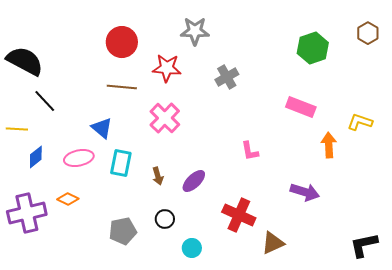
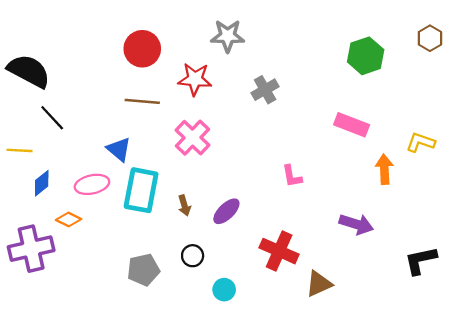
cyan rectangle: (121, 163) -> (141, 190), size x1.4
orange diamond: (68, 199) -> (69, 219), moved
black L-shape: (364, 245) -> (421, 260), moved

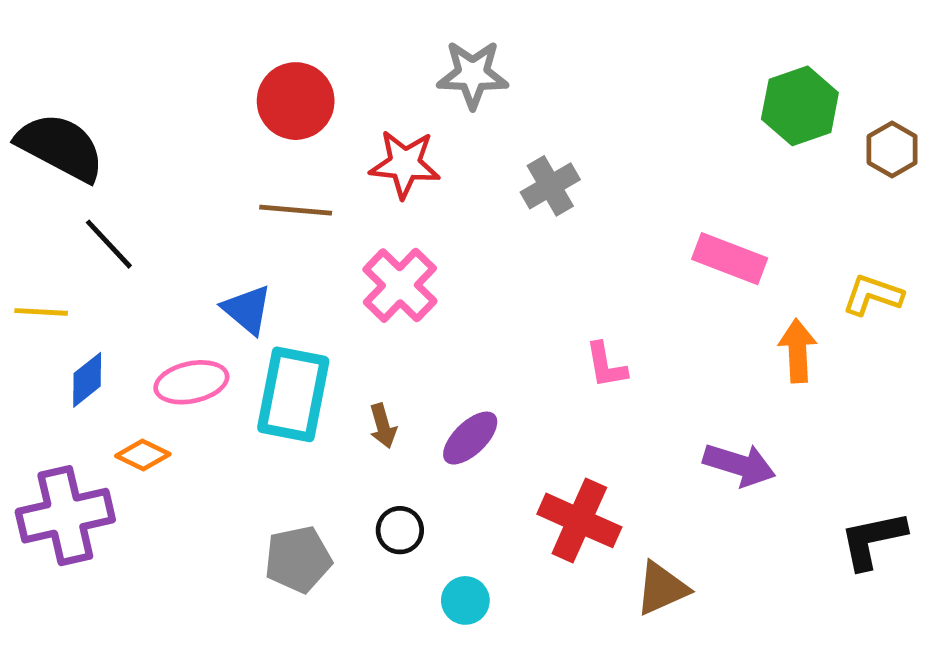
brown hexagon: (430, 38) -> (892, 150), moved
green hexagon: (366, 56) -> (800, 106), moved

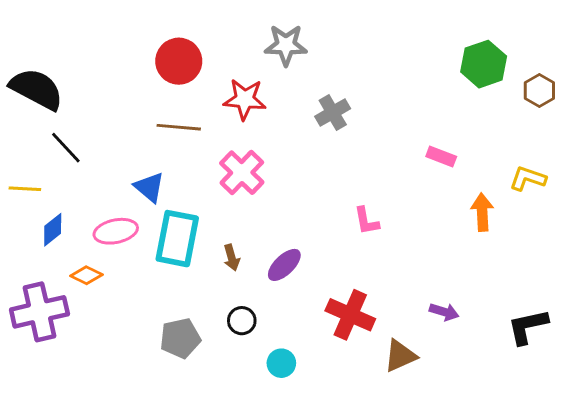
pink rectangle: (730, 259) -> (441, 156), size x0.7
purple arrow: (739, 465) -> (444, 312), moved, size x0.7

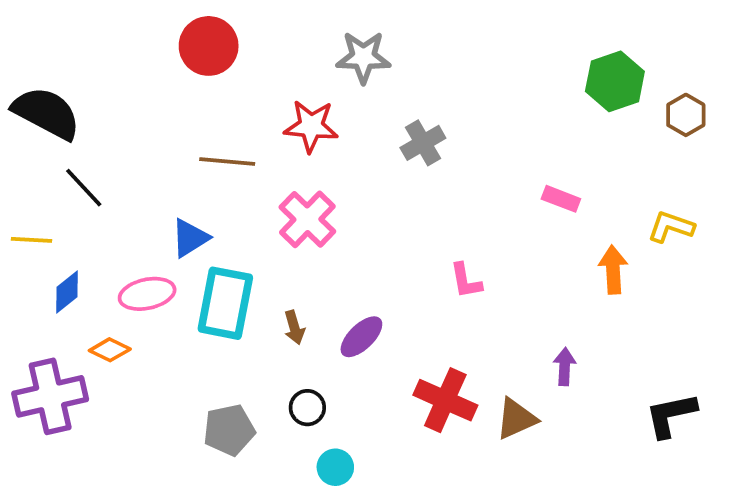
red circle: (179, 61) -> (209, 46), moved
blue triangle: (149, 187) -> (190, 238), turned 48
purple arrow: (444, 312) -> (565, 367), moved, turned -104
brown triangle: (400, 356) -> (516, 419), moved
cyan circle: (281, 363) -> (335, 467), moved

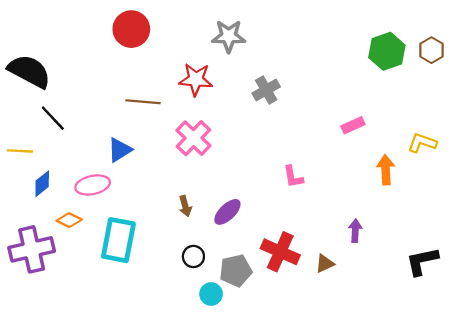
brown hexagon: (686, 115) -> (431, 50), moved
pink rectangle: (561, 199) -> (353, 125), turned -45
cyan rectangle: (225, 303) -> (118, 240), moved
brown triangle: (516, 419) -> (325, 264), size x0.7
gray pentagon: (229, 430) -> (236, 271), moved

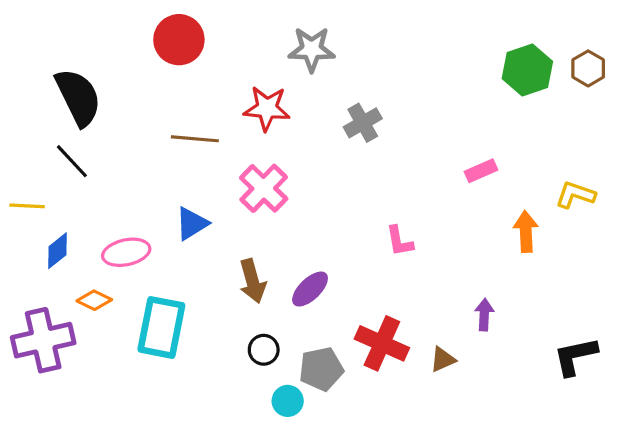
black semicircle: (29, 71) -> (78, 97), moved, turned 36
blue triangle: (120, 150) -> (192, 223), moved
brown arrow: (185, 206) -> (252, 281), size x1.5

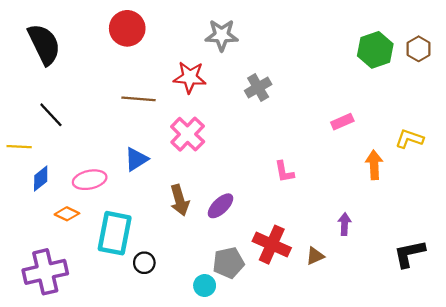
black semicircle: (78, 97) -> (44, 44), moved
purple cross: (43, 340) -> (45, 272), moved
black circle: (264, 350) -> (144, 263), moved

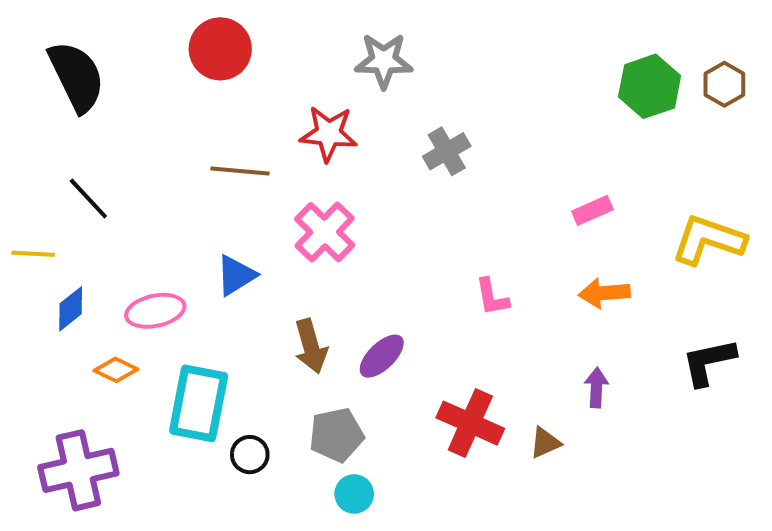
yellow L-shape: (409, 139) -> (709, 240), size x1.5
orange arrow: (374, 165) -> (604, 293), moved, turned -92
black L-shape: (409, 254) -> (709, 362), moved
gray pentagon: (228, 263) -> (336, 435), moved

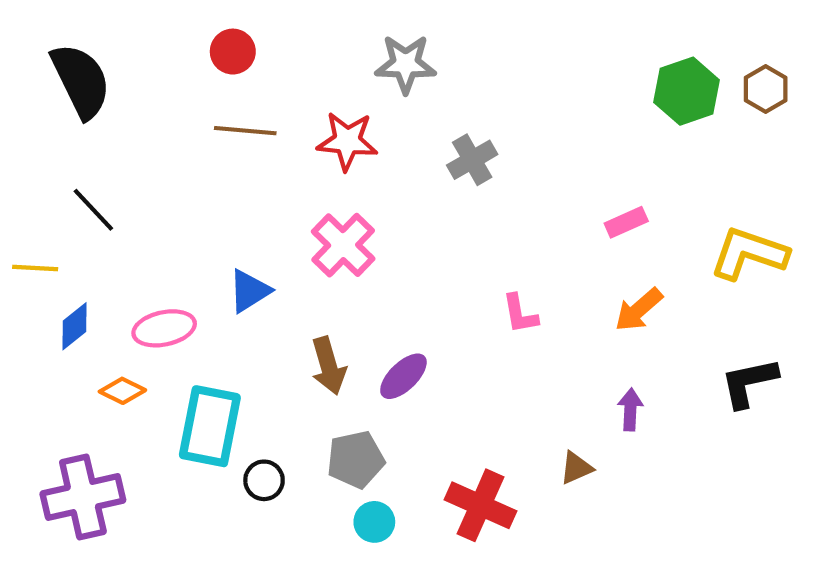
red circle: (220, 49) -> (233, 52), size x0.7
brown line: (240, 171) -> (245, 131), moved
orange arrow: (604, 293) -> (639, 310), turned -36
red cross: (470, 423) -> (480, 505), moved

